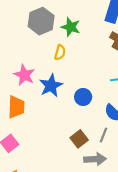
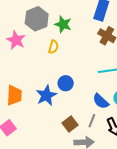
pink star: (24, 75) -> (16, 40), moved
blue star: (51, 86) -> (46, 95), moved
blue circle: (83, 97) -> (66, 83), moved

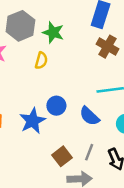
blue semicircle: (101, 101) -> (89, 116), moved

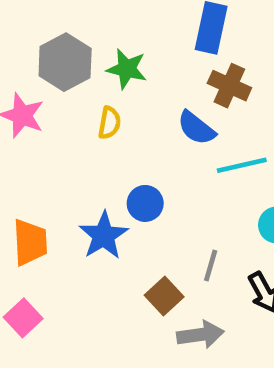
blue semicircle: (89, 116) -> (196, 128), moved
gray line: (89, 152) -> (211, 266), moved

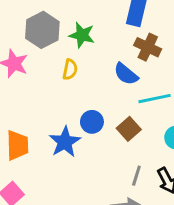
gray line: (211, 266) -> (136, 176), moved
brown square: (164, 296) -> (129, 129), moved

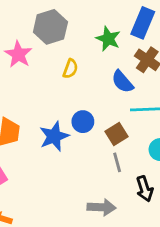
green star: (82, 35) -> (108, 39), moved
gray line: (136, 176) -> (117, 162), moved, turned -42

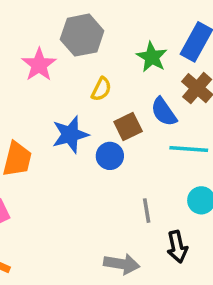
brown square: (117, 134) -> (128, 126), moved
blue star: (54, 136) -> (70, 135), moved

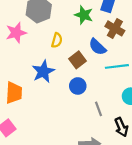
pink star: (39, 65) -> (16, 33), turned 30
blue circle: (110, 156) -> (78, 86), moved

